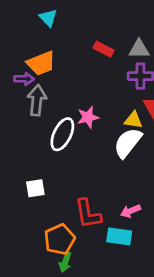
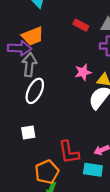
purple arrow: (24, 79) -> (20, 48), size x1.5
pink star: (88, 117) -> (83, 72), moved
white ellipse: (62, 134) -> (35, 91), moved

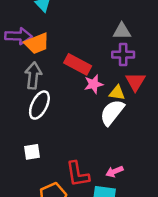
red rectangle: (81, 25) -> (78, 64), moved, size x1.5
purple arrow: (20, 48) -> (18, 36), moved

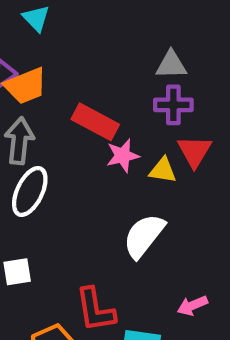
white semicircle: (112, 112) -> (144, 236), moved
pink arrow: (115, 172) -> (192, 306), moved

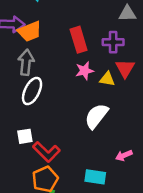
gray triangle: (171, 65) -> (127, 13), moved
red rectangle: (95, 122) -> (79, 40), moved, turned 45
red L-shape: (95, 310) -> (46, 152), moved, turned -36

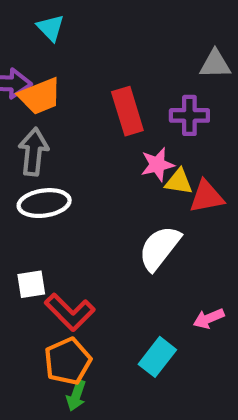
red triangle: (125, 68) -> (207, 197), moved, turned 48
pink star: (85, 71) -> (157, 165), moved
white ellipse: (32, 91) -> (44, 203), turned 56
cyan rectangle: (95, 177) -> (157, 357), turned -60

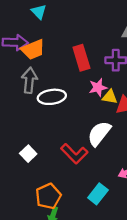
white ellipse: (44, 203) -> (52, 97), moved
white square: (31, 284) -> (28, 154), turned -35
red L-shape: (70, 312) -> (74, 154), moved

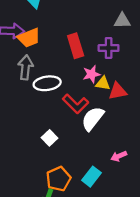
white square: (28, 154) -> (49, 138), moved
red L-shape: (74, 154) -> (76, 104), moved
orange pentagon: (48, 196) -> (59, 179), moved

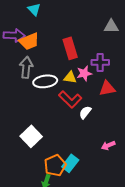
purple cross: (109, 48) -> (100, 62), moved
yellow triangle: (103, 83) -> (70, 77), moved
white semicircle: (93, 119) -> (85, 112), size x0.6
white square: (49, 138) -> (31, 136), moved, size x1.5
cyan rectangle: (91, 177) -> (70, 163), moved

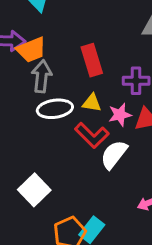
gray arrow: (26, 67) -> (42, 76), moved
pink star: (84, 73) -> (120, 115), moved
white semicircle: (85, 112) -> (114, 155), size x1.5

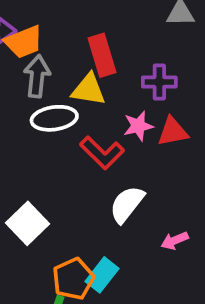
yellow triangle: (92, 103) -> (89, 90), moved, size x1.4
white semicircle: (114, 155) -> (127, 204), moved

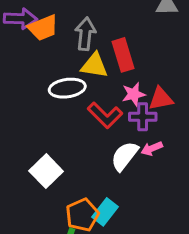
red rectangle: (102, 55) -> (123, 55), moved
gray arrow: (37, 76) -> (85, 34), moved
purple cross: (159, 82) -> (143, 117), moved
pink arrow: (175, 241) -> (152, 148), moved

